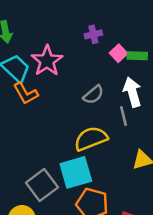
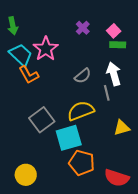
purple cross: (93, 34) -> (83, 28), turned -32
pink square: (118, 53) -> (114, 31), moved
gray square: (42, 185) -> (42, 120), moved

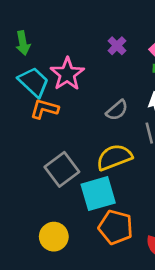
orange L-shape: (29, 75) -> (44, 109), turned 135
yellow circle: (26, 175) -> (54, 237), moved

